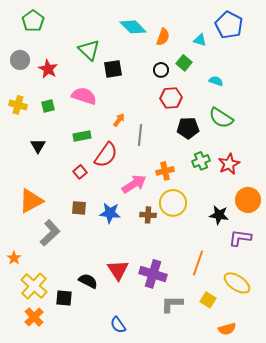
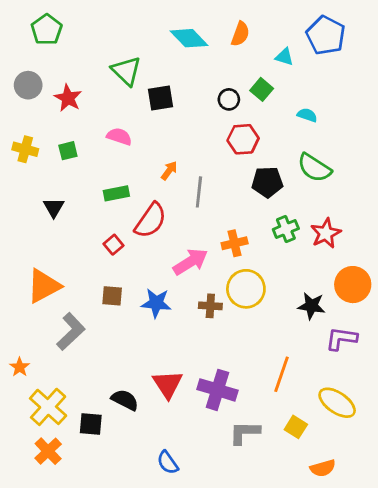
orange semicircle: (163, 37) -> (240, 34), moved
pink semicircle: (84, 96) -> (119, 136), size x0.7

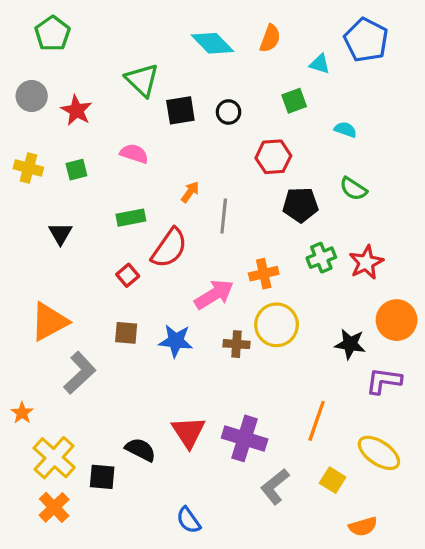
green square: (262, 89) -> (294, 101), turned 30
black circle: (229, 99) -> (229, 112), moved
green semicircle: (314, 168) -> (353, 189), size x0.7
gray L-shape: (245, 433) -> (275, 486), turned -40

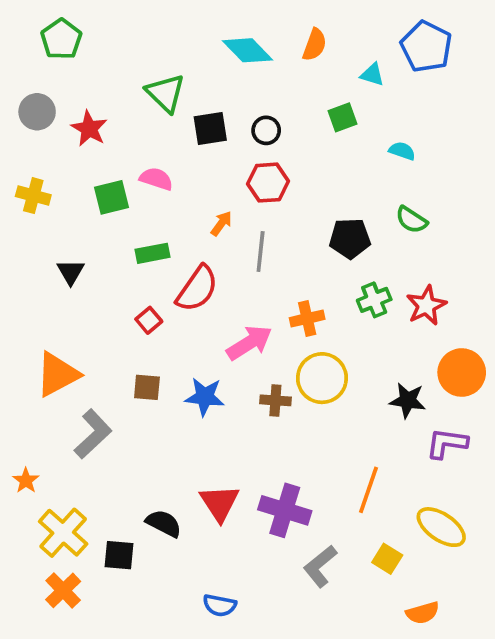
red hexagon: (273, 157) -> (268, 183), moved
green square: (76, 170) -> (112, 197), moved, size x1.4
blue semicircle: (188, 520) -> (220, 605), turned -44

